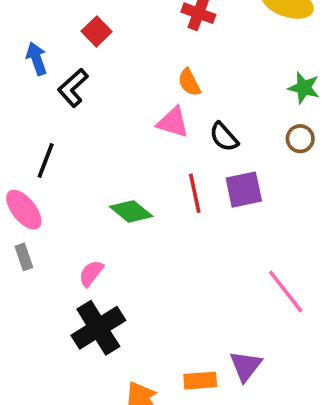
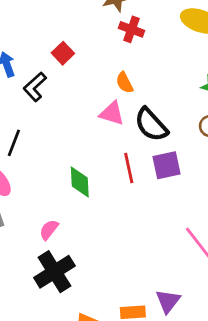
red square: (97, 31) -> (63, 53), moved
black semicircle: (224, 137) -> (151, 125), size x1.5
green diamond: (131, 211) -> (80, 182), turned 48

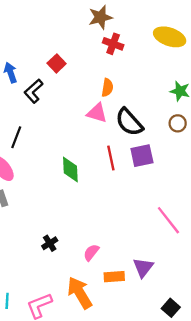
orange semicircle: (125, 83) -> (107, 88), turned -144
pink semicircle: (49, 230) -> (91, 252), moved
black cross: (54, 272) -> (50, 243), size x0.5

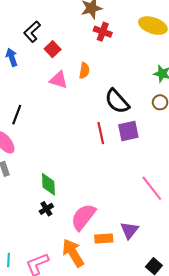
orange semicircle: (107, 88) -> (84, 71), moved
black L-shape: (34, 91) -> (32, 32), moved
pink triangle: (97, 113) -> (59, 80), moved
green diamond: (70, 169) -> (48, 184), moved
pink semicircle: (91, 252) -> (83, 217), size x1.8

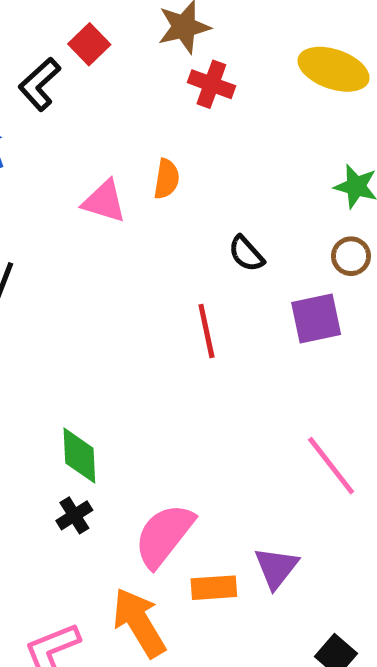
red square: (53, 49) -> (89, 44), moved
black semicircle: (117, 101) -> (246, 254), size x0.6
purple square: (128, 131) -> (316, 318), moved

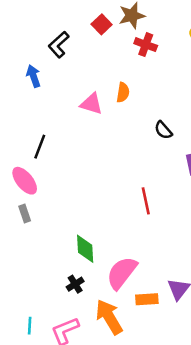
red square: (89, 44) -> (102, 24), moved
red line: (206, 331) -> (146, 201), moved
green diamond: (79, 456) -> (85, 249), moved
black cross: (74, 515) -> (75, 284), moved

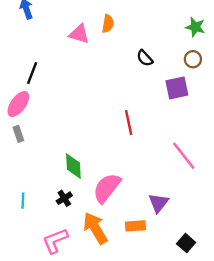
pink ellipse: (25, 181) -> (18, 104), turned 75
orange rectangle: (147, 299) -> (136, 226), moved
cyan line: (30, 326) -> (23, 201), moved

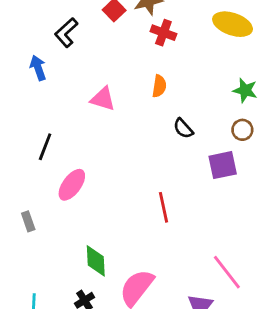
orange semicircle: (108, 24) -> (159, 86), moved
pink ellipse: (18, 104) -> (72, 185), moved
pink line: (184, 156) -> (227, 272), moved

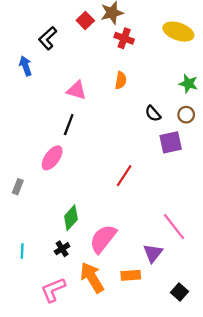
black semicircle: (183, 128) -> (153, 114), moved
black line: (45, 147) -> (69, 125), moved
red line: (163, 207) -> (124, 176), turned 45
gray rectangle: (28, 221) -> (18, 187), turned 40
green diamond: (96, 261) -> (71, 218), turned 45

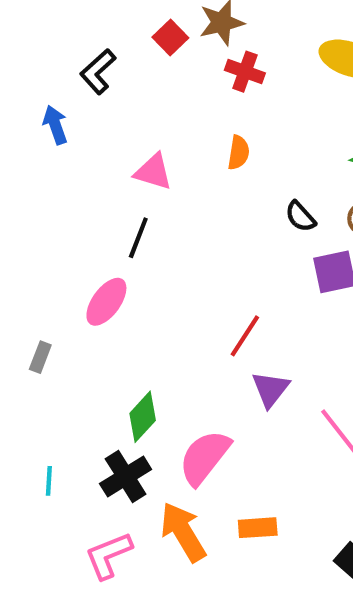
black cross: (62, 249) -> (126, 477), size x1.6
purple triangle: (153, 253) -> (271, 389), moved

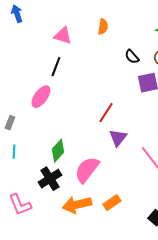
cyan line: (49, 481) -> (14, 152), moved
orange rectangle: (258, 528) -> (112, 203), turned -30
orange arrow: (183, 532) -> (77, 205), turned -72
pink L-shape: (109, 555) -> (20, 205), moved, turned -90

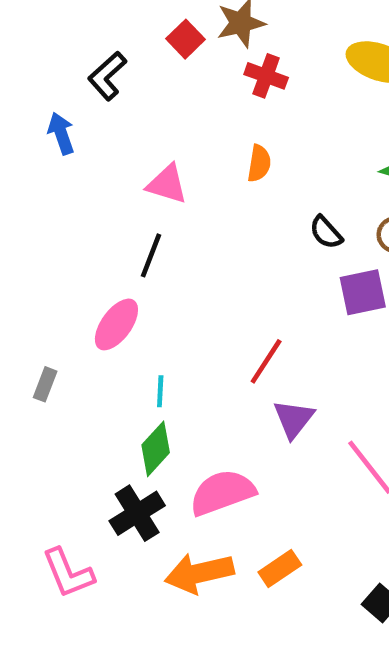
cyan line: (14, 152) -> (160, 391), moved
pink semicircle: (87, 170) -> (222, 493), turned 32

